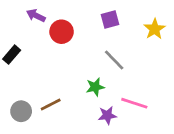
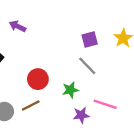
purple square: (110, 20) -> (90, 39), moved
red circle: (62, 32) -> (38, 79), moved

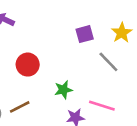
gray line: (87, 66) -> (108, 62), moved
red circle: (38, 79) -> (28, 65), moved

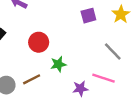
gray line: (108, 62) -> (113, 51), moved
green star: (63, 90) -> (58, 64), moved

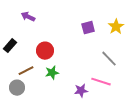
green star: (58, 64) -> (52, 73), moved
brown line: (32, 79) -> (26, 71), moved

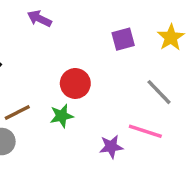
purple arrow: (28, 17) -> (39, 19), moved
red circle: (45, 51) -> (75, 83), moved

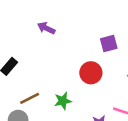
red circle: (75, 83) -> (91, 73), moved

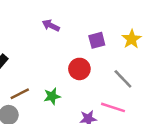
purple arrow: (46, 28) -> (51, 25), moved

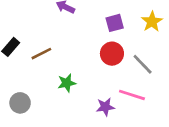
red circle: (79, 69) -> (112, 54), moved
brown line: (20, 94) -> (41, 54), moved

